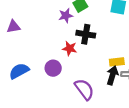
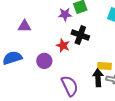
purple triangle: (14, 27) -> (24, 26), moved
black arrow: (112, 75) -> (98, 78), turned -30

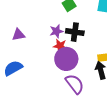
purple star: (65, 14) -> (56, 31), moved
purple circle: (44, 61) -> (66, 59), moved, size x1.5

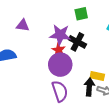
purple star: (56, 31) -> (60, 35), size x1.5

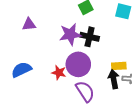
purple triangle: (23, 25) -> (29, 24), moved
red star: (59, 50) -> (59, 73), moved

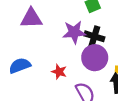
purple triangle: (29, 24) -> (31, 18), size x1.5
purple circle: (78, 64) -> (95, 58), moved

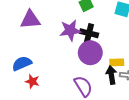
red star: (59, 72) -> (32, 81), moved

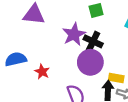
purple star: (70, 30) -> (74, 34), turned -30
red star: (32, 81) -> (42, 72), moved

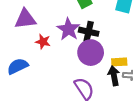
red star: (42, 72) -> (43, 42), moved

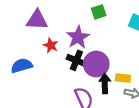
black cross: (89, 32) -> (76, 60), moved
black arrow: (114, 76) -> (105, 83), moved

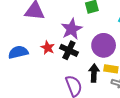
red star: (51, 45) -> (48, 48), moved
purple circle: (96, 64) -> (104, 45), moved

